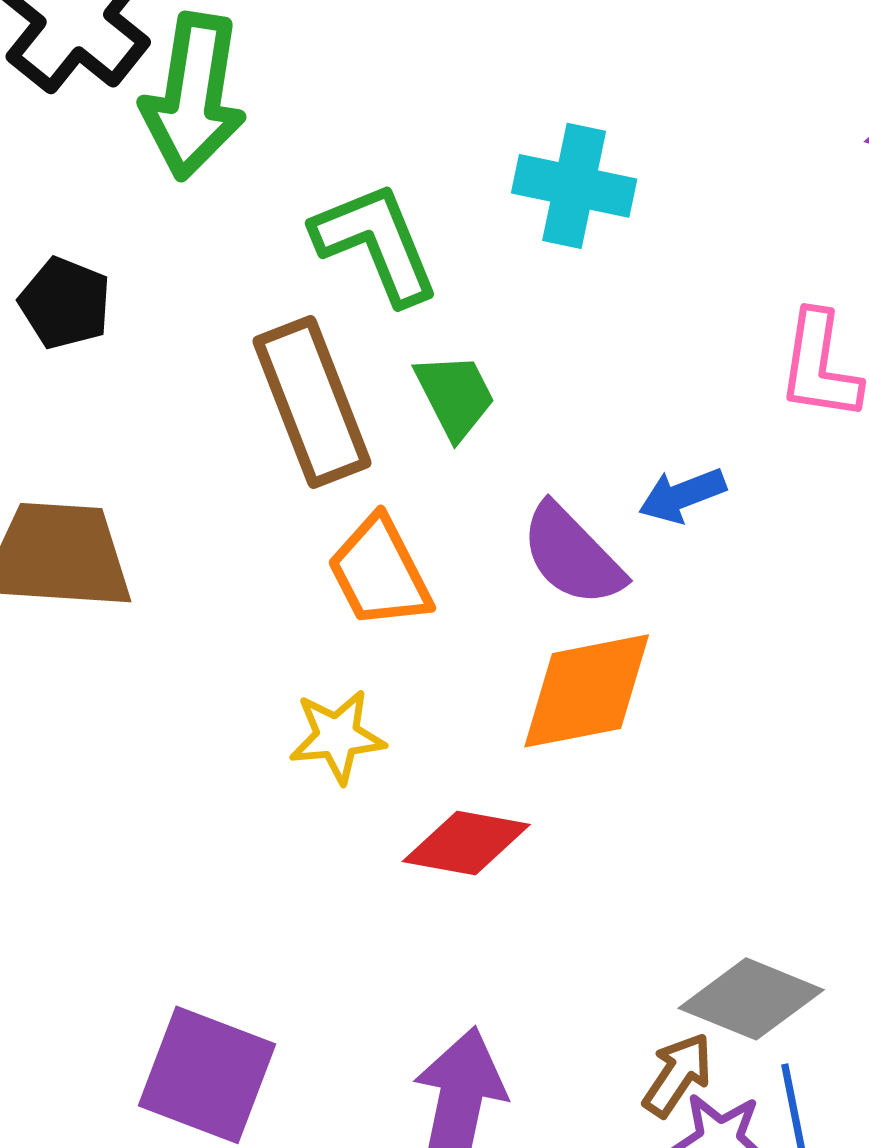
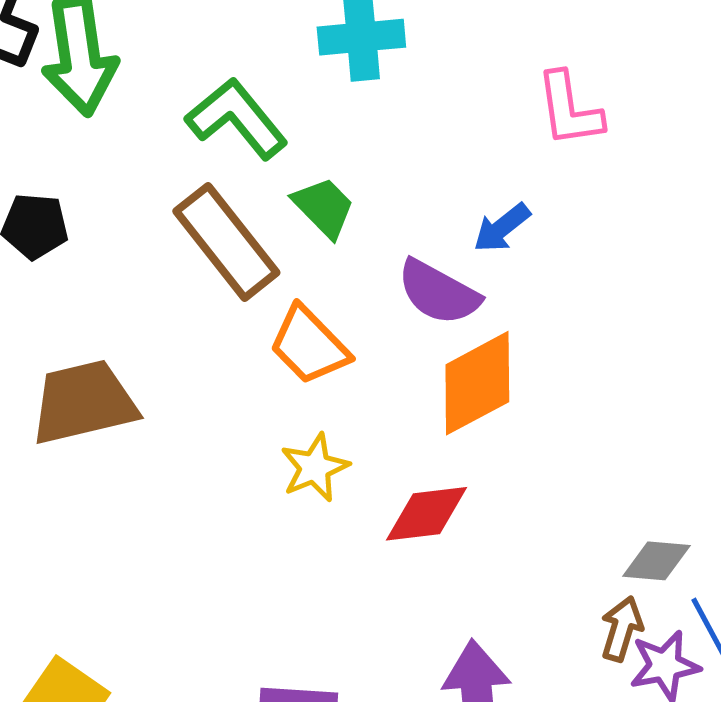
gray diamond: (751, 999) -> (656, 561), size x0.7

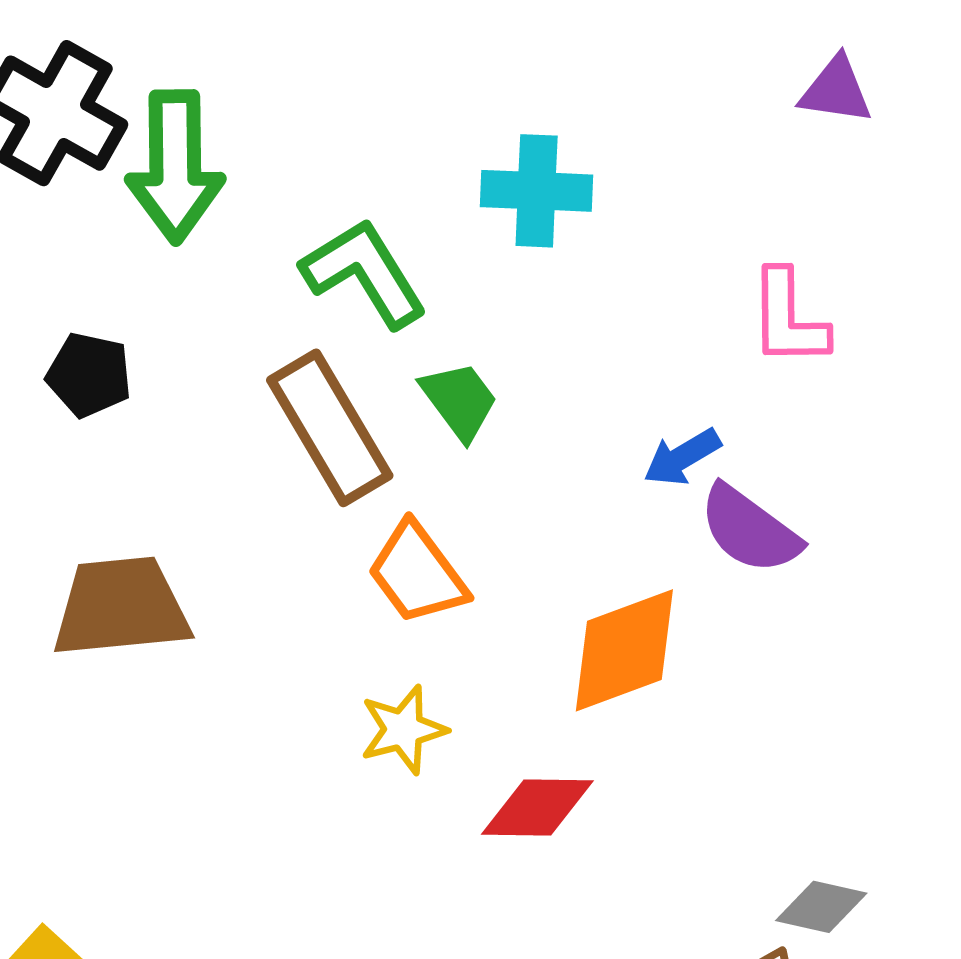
purple semicircle: (439, 292) -> (750, 529), moved

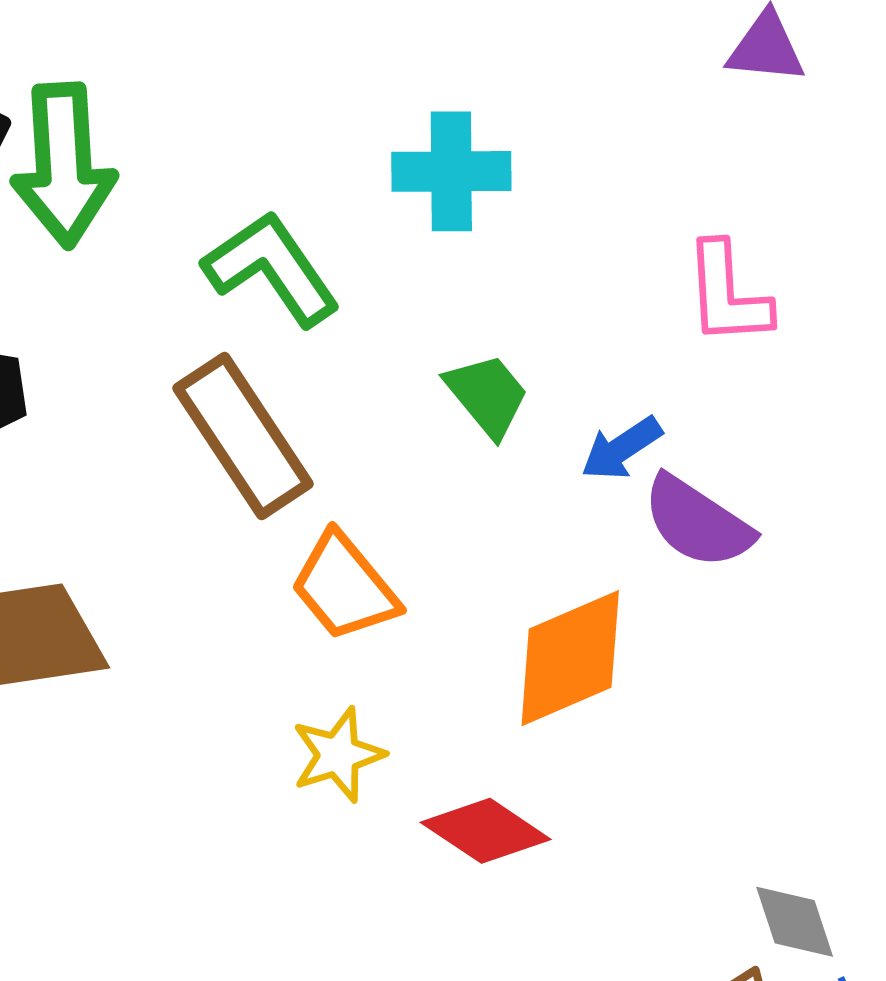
green trapezoid: (459, 401) -> (487, 395), moved
red diamond: (537, 807) -> (486, 831), turned 36
gray diamond: (821, 907) -> (795, 922), turned 62

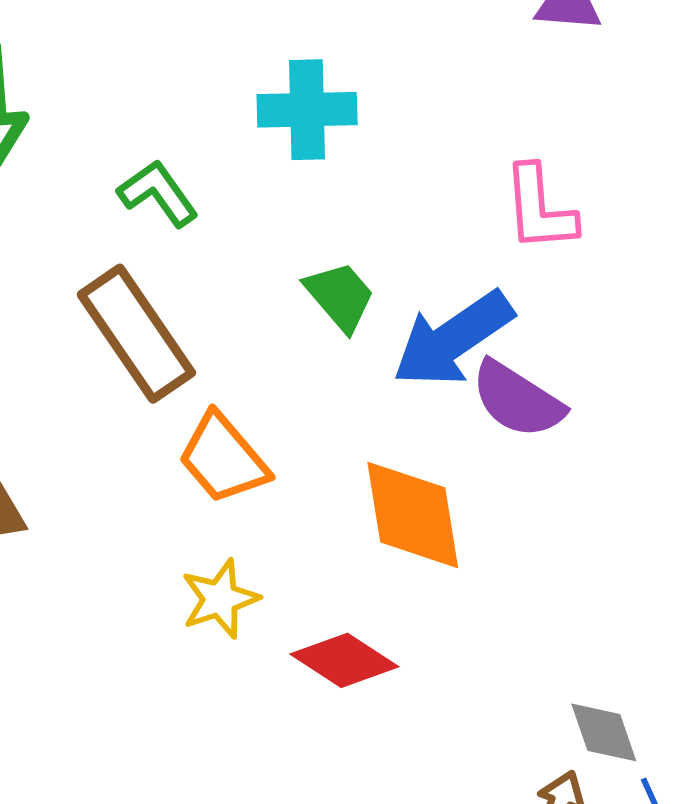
green L-shape: (271, 269) -> (158, 193), size x0.7
blue arrow: (621, 448) -> (453, 339), size x1.8
orange diamond: (570, 658) -> (413, 515), turned -75

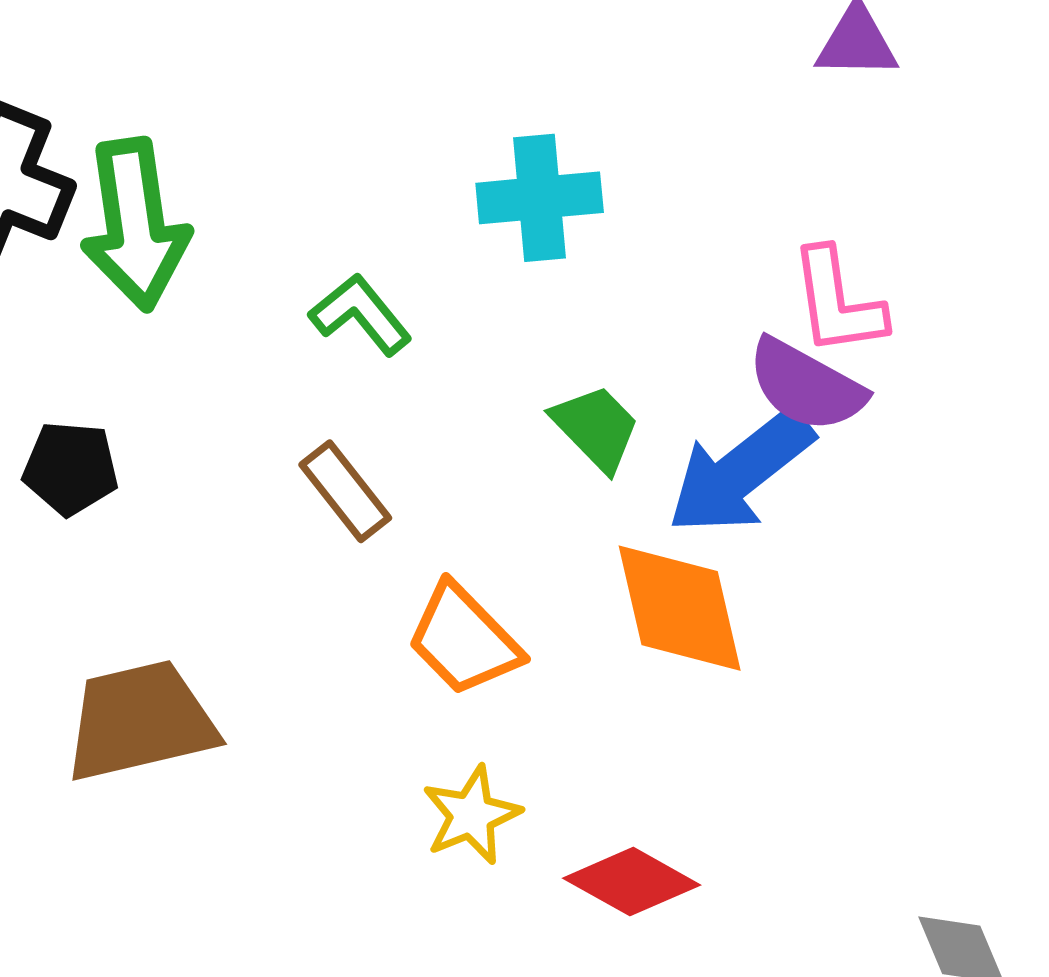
brown rectangle: (136, 334) -> (345, 491), size x0.6
purple semicircle: (517, 400) -> (806, 385), moved
orange diamond: (413, 515) -> (680, 608), moved

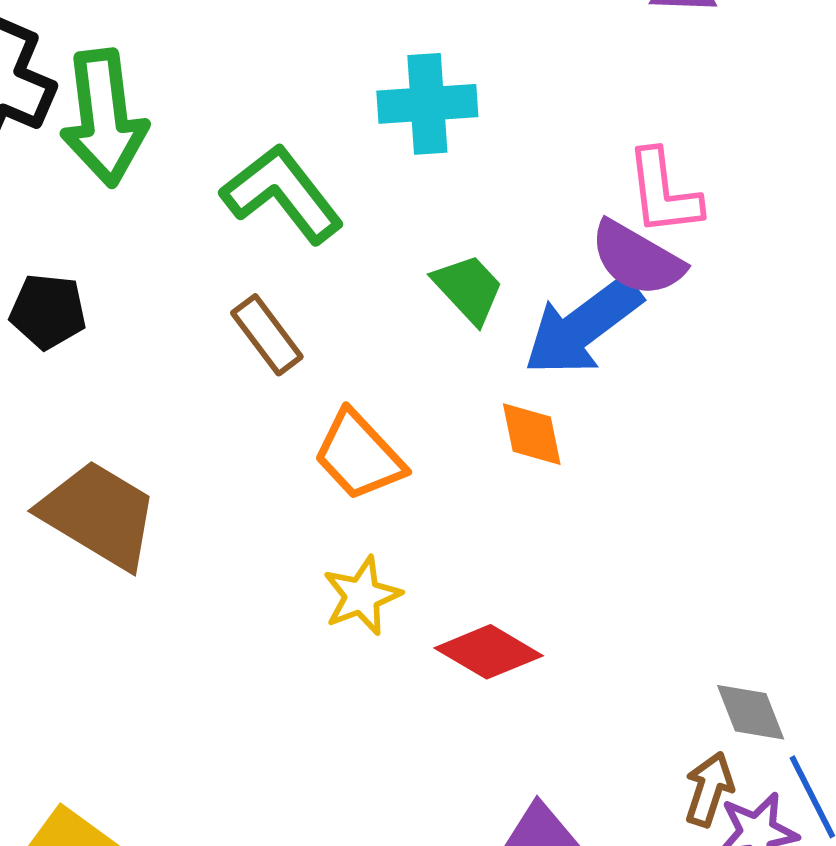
green L-shape: (361, 314) -> (282, 194), size x1.5
orange diamond: (680, 608) -> (532, 434), size x0.6
brown trapezoid: (140, 721) -> (99, 515), turned 43

